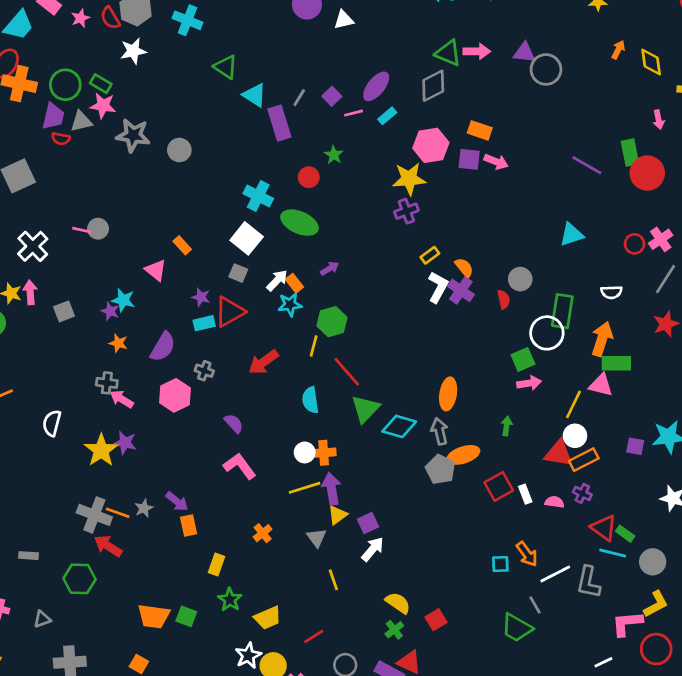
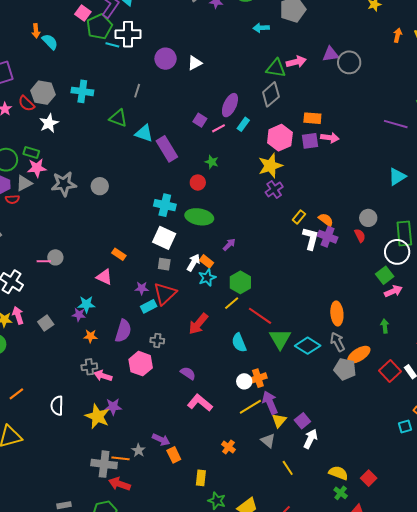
gray line: (299, 98) -> (137, 91), moved
yellow line: (314, 346) -> (232, 303), turned 49
cyan diamond: (399, 426) -> (308, 346), turned 30

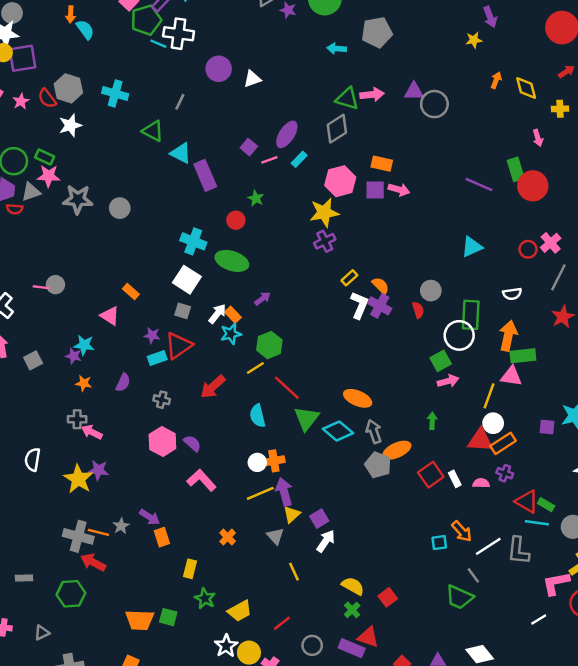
orange ellipse: (337, 313) -> (358, 398), moved, turned -70
purple semicircle: (123, 331) -> (123, 383), size x0.7
pink hexagon: (141, 364) -> (162, 442), moved

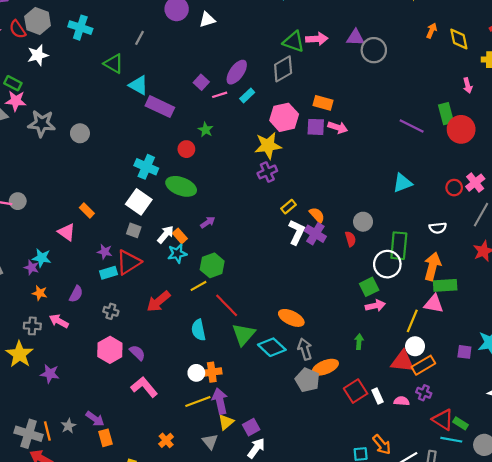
purple rectangle: (205, 175) -> (160, 107), turned -44
pink arrow: (92, 432) -> (59, 321), moved
yellow star: (78, 479) -> (19, 354), moved
orange line: (98, 532) -> (47, 431), turned 60

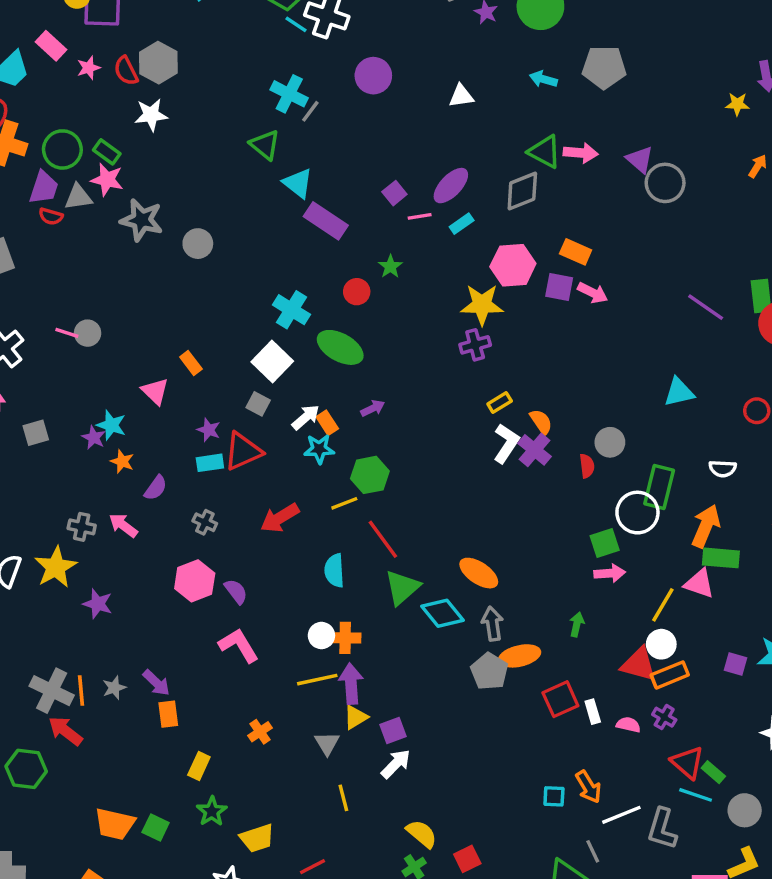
white triangle: (207, 20) -> (461, 96), moved
cyan cross: (80, 28) -> (289, 94), moved
purple triangle: (355, 38) -> (640, 160), turned 30
orange star: (40, 293) -> (122, 461), moved

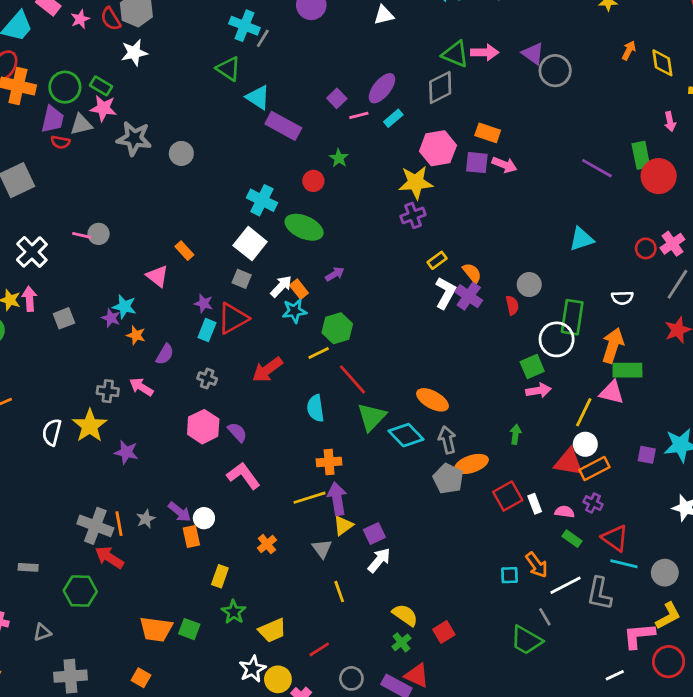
cyan rectangle: (210, 463) -> (207, 330), turned -55
white circle: (321, 635) -> (204, 518), moved
green rectangle: (713, 772) -> (572, 539), moved

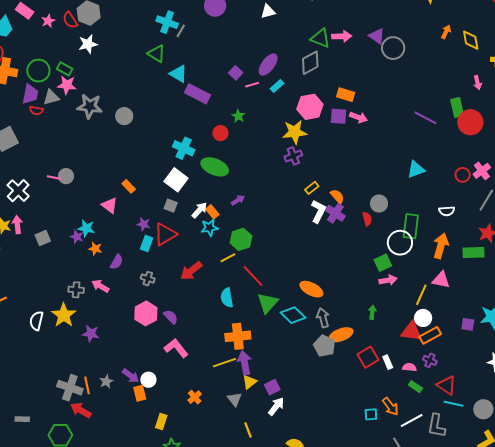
green rectangle: (627, 370) -> (474, 253), moved
orange cross: (329, 462) -> (238, 336), size x1.4

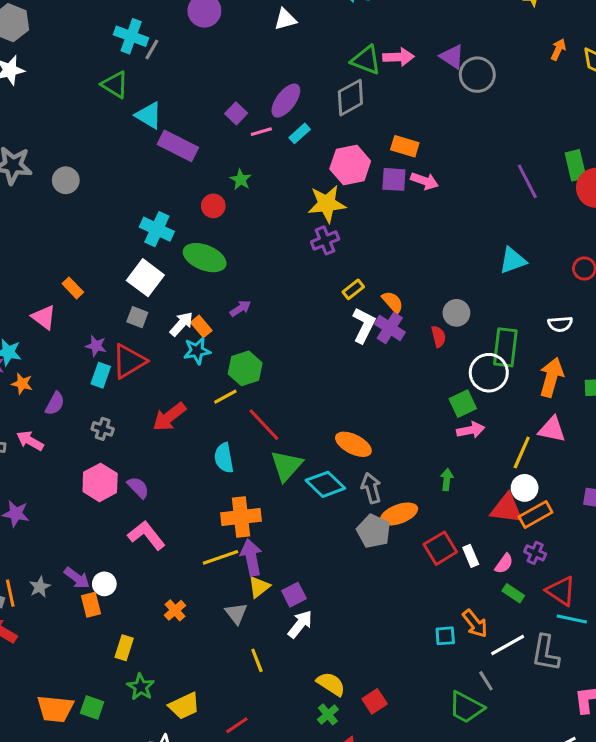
purple line: (426, 118) -> (527, 181), turned 35
pink semicircle: (409, 367) -> (504, 564), turned 120

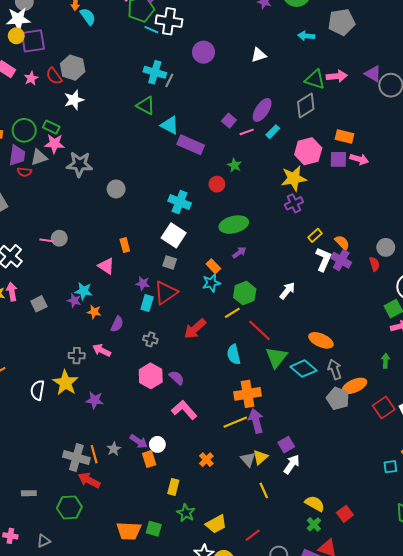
gray circle: (66, 180) -> (116, 189), moved
green ellipse: (205, 258) -> (234, 225), moved, turned -32
orange rectangle: (73, 288) -> (125, 245), turned 32
white arrow: (181, 324) -> (287, 291), moved
yellow triangle: (259, 587) -> (260, 457), moved

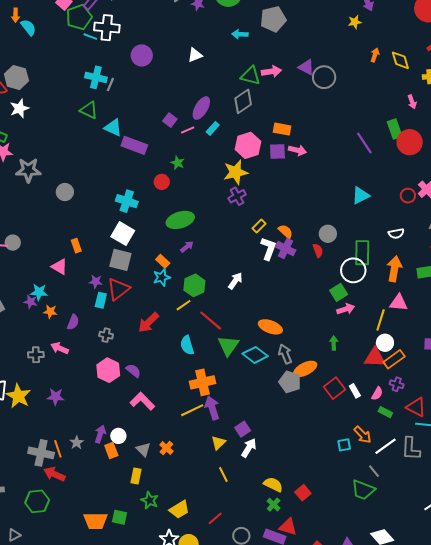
gray square: (170, 262) -> (120, 260), size x1.6
yellow star: (65, 383) -> (18, 396), moved
purple arrow: (139, 441) -> (100, 434), turned -102
gray triangle: (248, 459) -> (143, 449), moved

